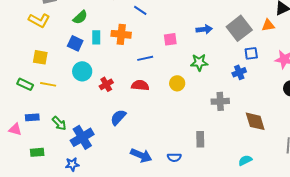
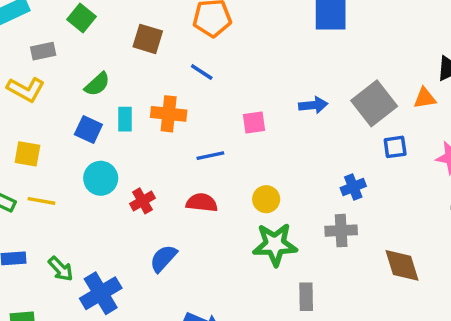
green star: (199, 62) -> (275, 244), moved, size x1.4
blue cross: (239, 72) -> (353, 187), moved

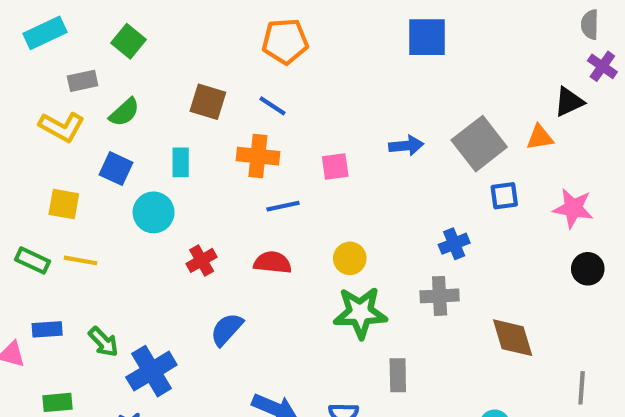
brown square: (148, 39) -> (208, 102), moved
green semicircle: (97, 84) -> (124, 112), moved
orange cross: (169, 114) -> (258, 156), moved
blue square: (88, 129) -> (116, 169), moved
cyan circle: (101, 178) -> (154, 212), moved

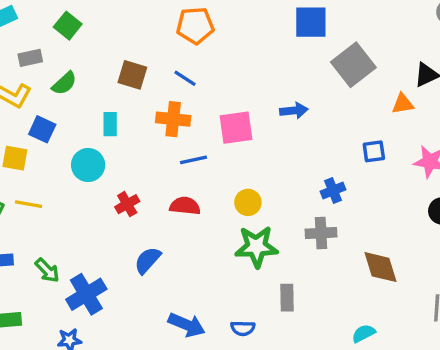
gray square: (479, 144) -> (353, 65), moved
pink square: (335, 166) -> (236, 128), size x1.5
blue square: (116, 169) -> (42, 129), moved

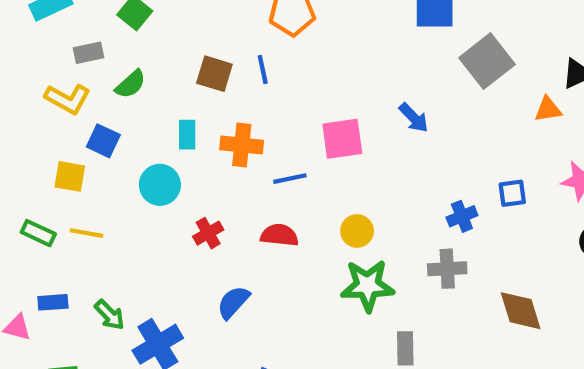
blue line: (185, 78) -> (263, 69), moved, turned 45
blue arrow: (294, 111) -> (414, 118), turned 52
orange cross: (173, 119) -> (242, 145), moved
blue square: (374, 151) -> (512, 193), moved

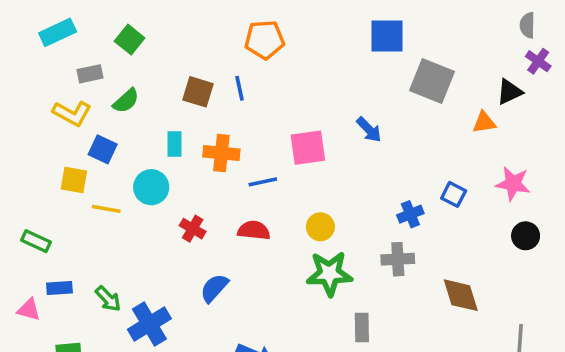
gray square: (487, 61) -> (432, 81), turned -30
blue square: (512, 193) -> (454, 194), turned 35
green rectangle: (38, 233) -> (36, 241), moved
yellow line: (86, 233) -> (106, 209), moved
red cross: (208, 233) -> (193, 229), turned -30

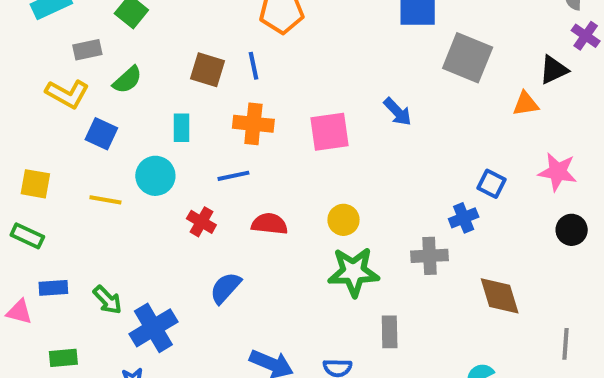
orange cross: (221, 153) -> (253, 124), moved
yellow square: (74, 180) -> (35, 184), moved
blue line: (263, 182) -> (233, 176), moved
blue cross: (410, 214) -> (464, 218), moved

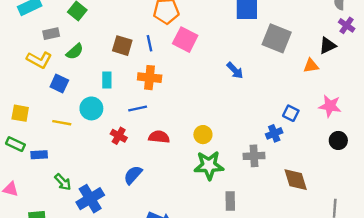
pink square: (329, 132) -> (185, 40), moved, turned 35
blue rectangle: (53, 288) -> (39, 155), moved

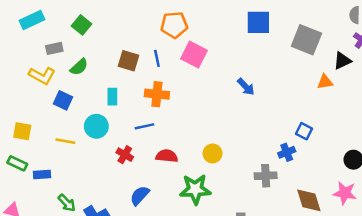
gray square: (277, 38) -> (306, 40), moved
pink star: (330, 106) -> (345, 193), moved
green star: (209, 165) -> (195, 189), moved

